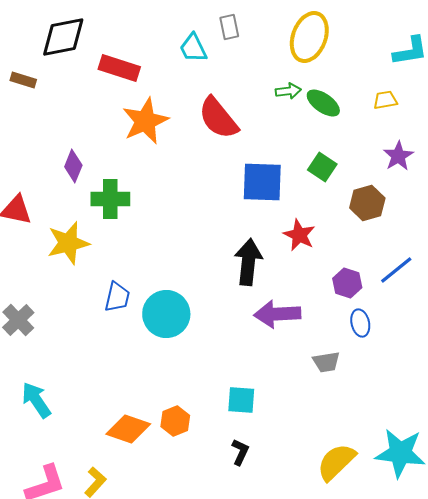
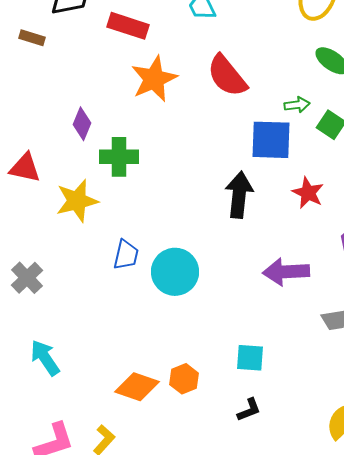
green arrow: (288, 91) -> (297, 105), moved
black arrow: (248, 262) -> (239, 195), moved
black L-shape: (240, 452) -> (249, 410), turned 44

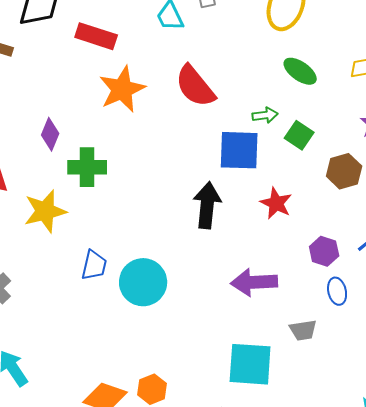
cyan square: (250, 358) -> (250, 364), moved, size x1.6

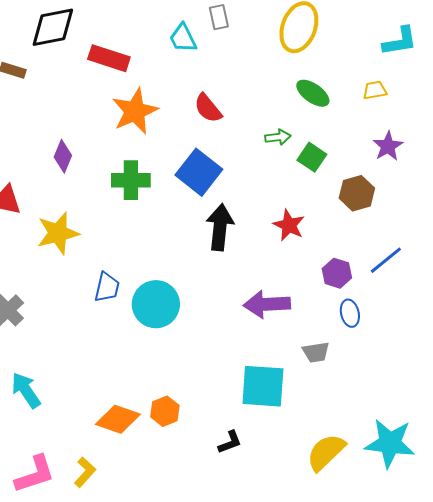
red semicircle: (195, 86) -> (208, 108), size x0.7
blue square: (239, 150) -> (199, 172), moved, turned 36
green cross: (87, 167) -> (131, 180), moved

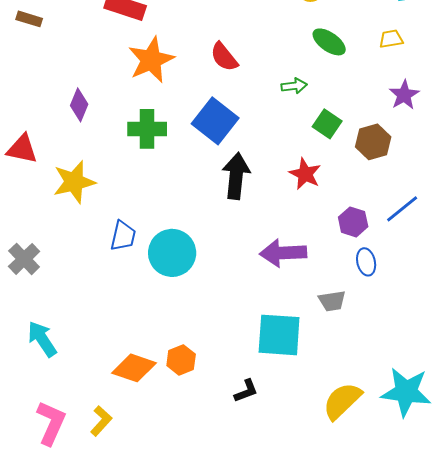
green square: (312, 157) -> (327, 124), moved
pink L-shape: (35, 474) -> (51, 423), turned -48

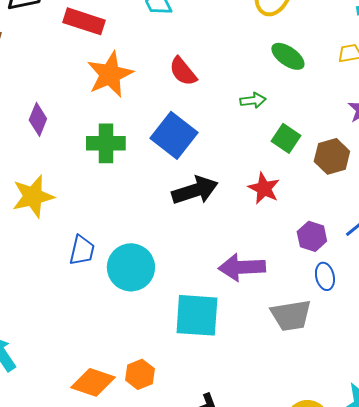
black arrow: (236, 176) -> (195, 190), turned 66
gray trapezoid: (332, 301) -> (291, 315), size x1.5
cyan square: (279, 335) -> (197, 315), moved

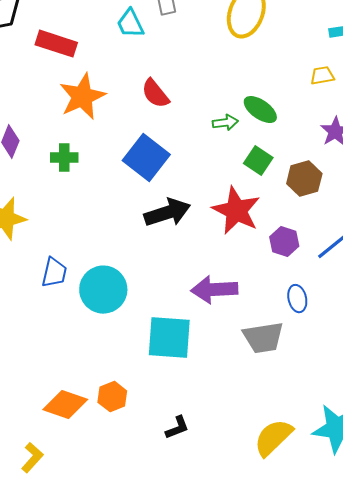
green ellipse: (288, 56) -> (260, 110), moved
green cross: (106, 143) -> (64, 158), moved, size x0.7
red star: (264, 188) -> (236, 211), size x1.5
purple hexagon: (312, 236) -> (284, 242), moved

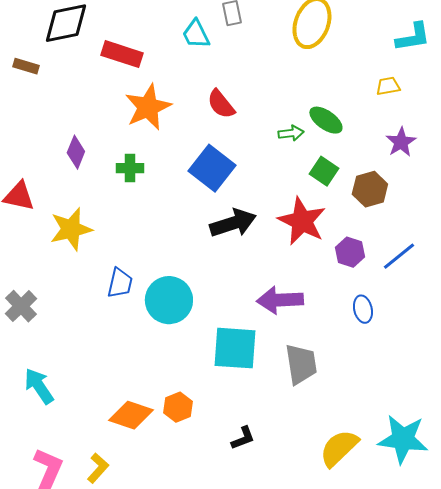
gray trapezoid: (263, 338) -> (301, 364), moved, turned -90

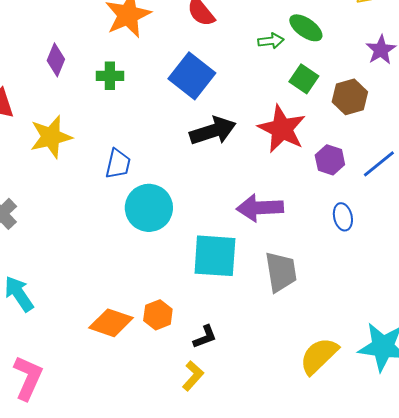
blue trapezoid: (120, 283) -> (118, 164), moved
black L-shape: (243, 438) -> (205, 337), moved
yellow L-shape: (98, 468) -> (193, 376), moved

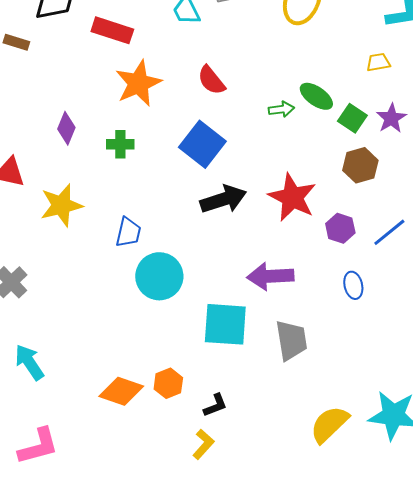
green square: (304, 79) -> (352, 118), moved
pink L-shape: (28, 378) -> (38, 446), turned 51

